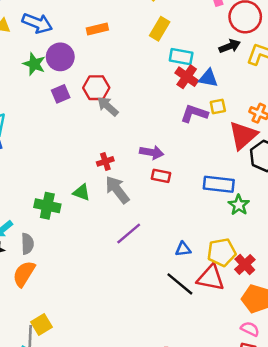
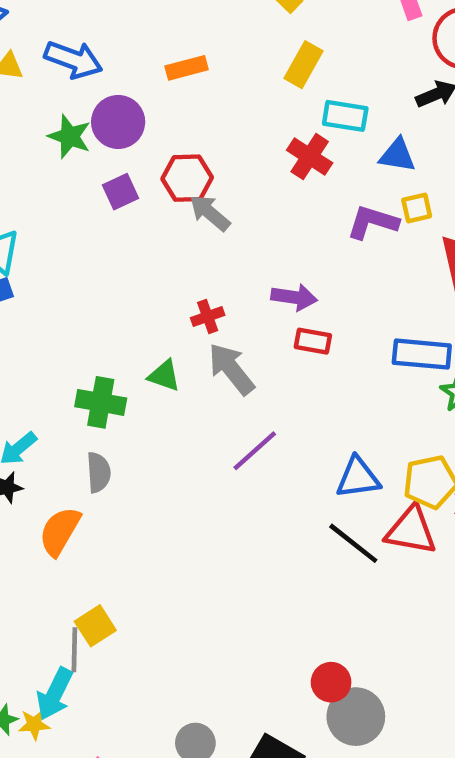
red cross: (187, 77) -> (310, 157), moved
gray semicircle: (27, 244) -> (99, 472), moved
blue triangle: (183, 249) -> (358, 478), size x1.5

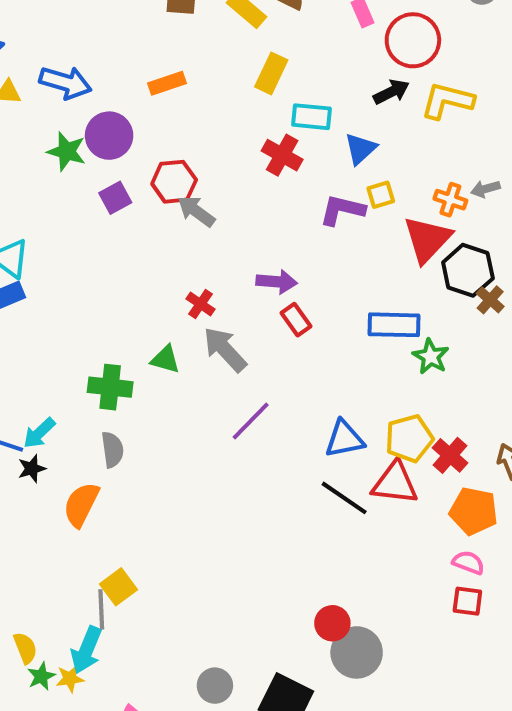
blue triangle: (397, 155) -> (360, 149), turned -48
red cross: (208, 316) -> (201, 304), turned -32
red rectangle: (313, 341) -> (296, 320), turned 48

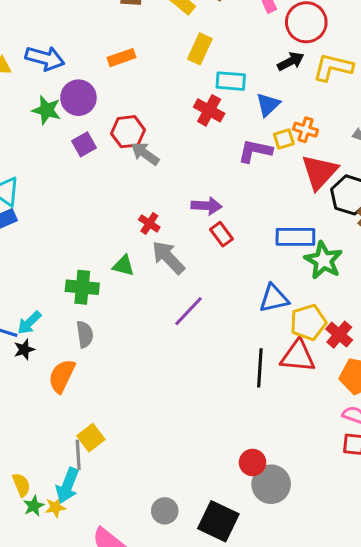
orange cross: (450, 200) -> (305, 130), moved
green star: (431, 356) -> (323, 260), size x1.4
blue triangle: (344, 439) -> (274, 298), moved
black line: (344, 498) -> (260, 368), turned 60

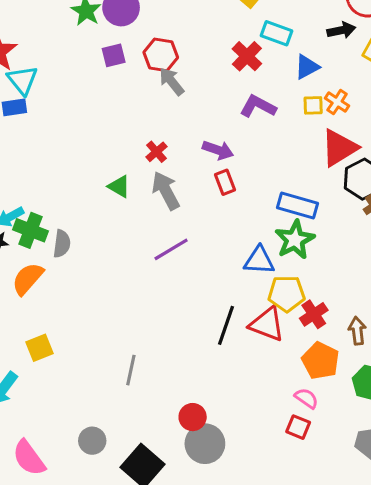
purple L-shape: (255, 151) -> (258, 106), moved
green star: (323, 260) -> (295, 240), moved
green cross: (82, 287) -> (30, 230), moved
gray line: (78, 455) -> (131, 370), moved

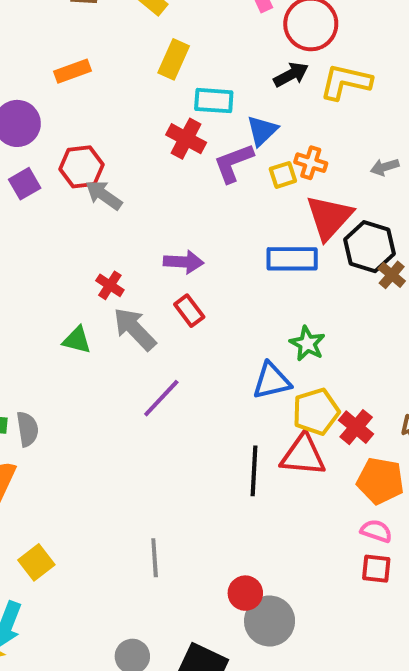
purple L-shape: (258, 106) -> (233, 163), moved, turned -33
red rectangle: (225, 182) -> (189, 311), moved
blue rectangle: (297, 205) -> (292, 259), moved
green star: (295, 240) -> (307, 344), size x0.7

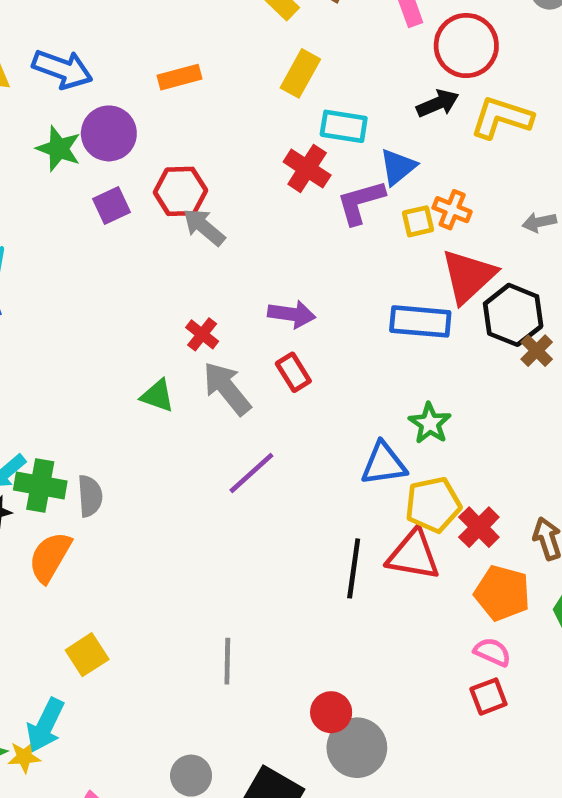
red square: (376, 569) -> (488, 697), turned -32

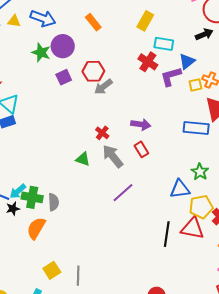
orange rectangle: (179, 77) -> (93, 22), turned 66
gray arrow: (204, 227) -> (103, 87), turned -78
gray line: (227, 661) -> (78, 276), moved

